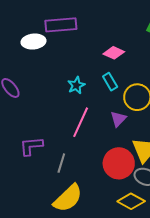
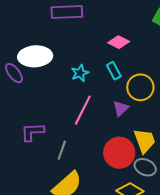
white ellipse: (34, 42) -> (35, 56), moved, size x1.4

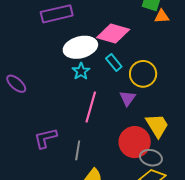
pink diamond: (119, 42) -> (113, 34), size x1.5
white ellipse: (35, 56) -> (80, 47), moved
gray ellipse: (145, 167) -> (151, 158), moved

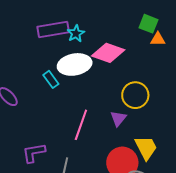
cyan rectangle: (114, 63) -> (51, 79), moved
cyan star: (81, 71) -> (76, 34), moved

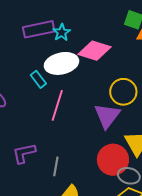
purple triangle: (118, 118) -> (107, 116), size x1.6
pink line: (81, 125) -> (57, 105), moved

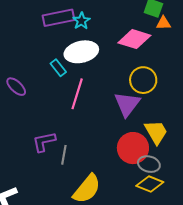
pink diamond: (95, 51) -> (134, 39), moved
gray line: (56, 166) -> (64, 155), moved

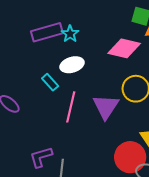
white ellipse: (81, 52) -> (72, 65), size x0.7
purple triangle: (127, 104) -> (106, 107), moved

